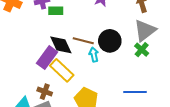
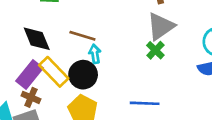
black circle: (110, 41) -> (83, 75), moved
black diamond: (61, 45) -> (37, 39), moved
purple rectangle: (47, 58) -> (29, 75), moved

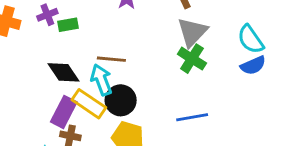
green cross: (155, 50) -> (192, 59), size x1.4
cyan arrow: (95, 54) -> (101, 80), moved, size x1.5

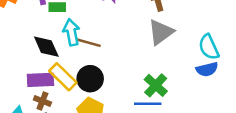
green cross: (192, 59) -> (156, 85), moved
cyan arrow: (101, 80) -> (71, 32), moved
purple rectangle: (64, 112) -> (40, 80), turned 50

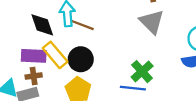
gray triangle: (161, 32) -> (152, 22), turned -44
brown cross: (42, 101) -> (34, 76), turned -35

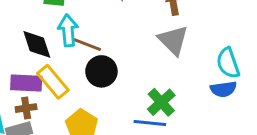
black circle: (81, 59) -> (101, 71), moved

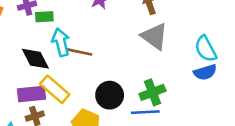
black circle: (101, 71) -> (110, 95), moved
green cross: (161, 102) -> (152, 92), turned 30

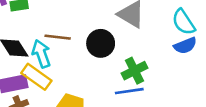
cyan arrow: (61, 42) -> (41, 54), moved
black circle: (110, 95) -> (101, 43), moved

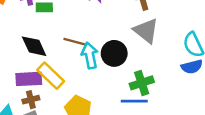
cyan arrow: (41, 54) -> (90, 55), moved

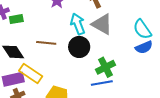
cyan arrow: (90, 55) -> (78, 24), moved

